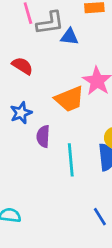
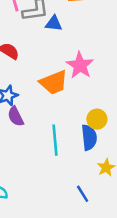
purple semicircle: (43, 136) -> (16, 116), moved, turned -30

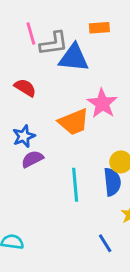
blue triangle: (54, 23) -> (74, 58), size x1.6
purple semicircle: (16, 116) -> (32, 159), turned 90

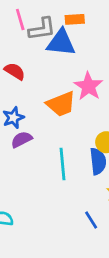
orange rectangle: (99, 28) -> (75, 19), moved

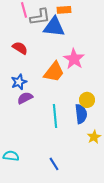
orange trapezoid: (61, 104) -> (54, 72), turned -30
blue line: (91, 220) -> (54, 164), moved

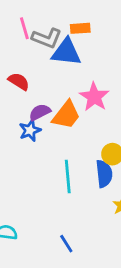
gray L-shape: (40, 17) -> (47, 38), turned 30
blue star: (19, 82) -> (30, 130), moved
purple semicircle: (25, 98) -> (40, 112), moved

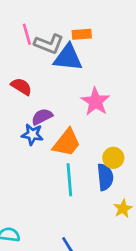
orange trapezoid: (66, 115) -> (67, 143), moved
blue star: (30, 130) -> (32, 134), turned 30

